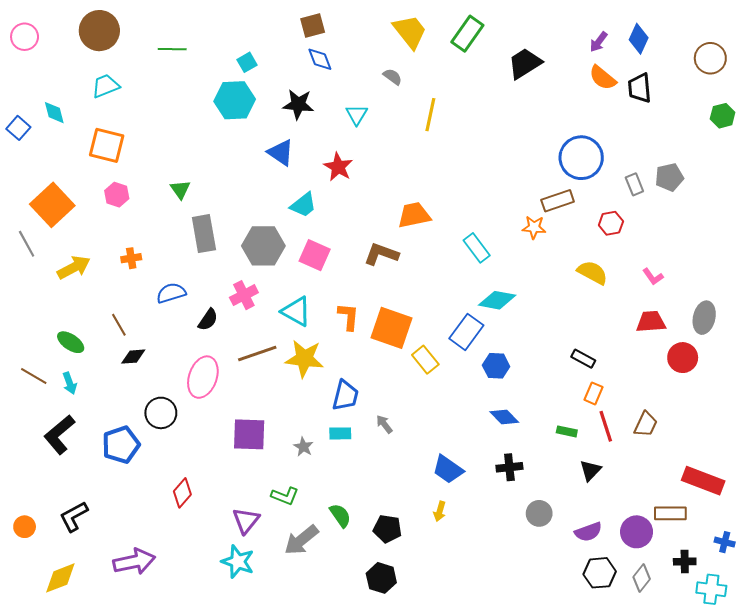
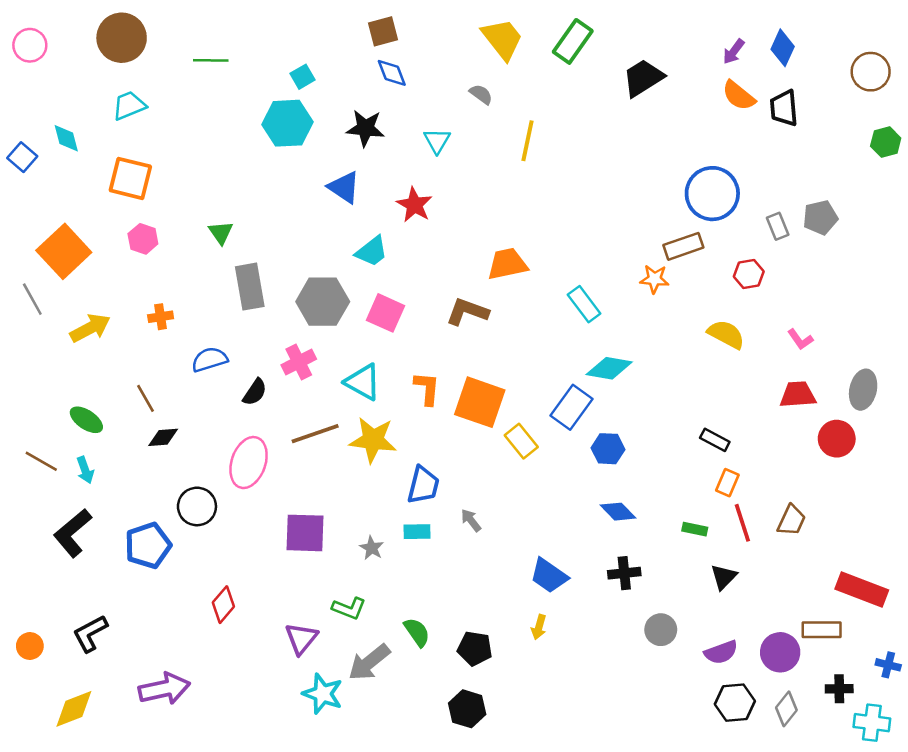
cyan star: (238, 562) -> (323, 694), moved

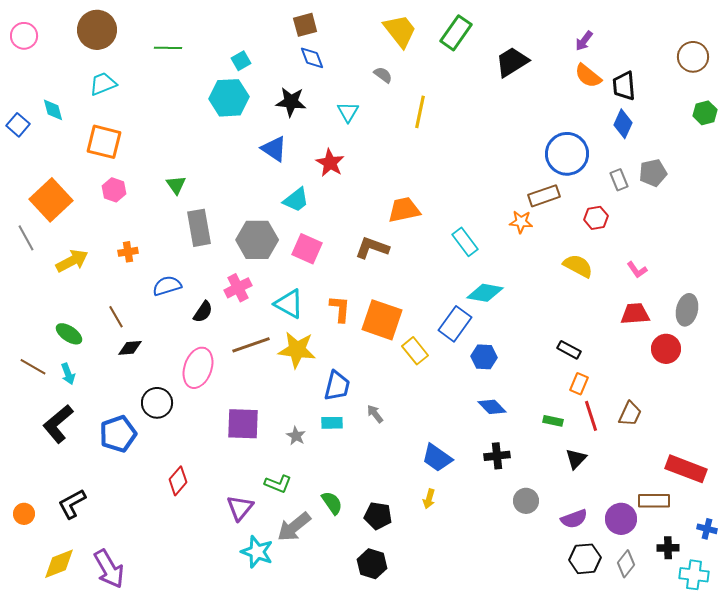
blue diamond: (783, 48) -> (623, 124), moved
purple arrow: (164, 689) -> (109, 569), moved, turned 72

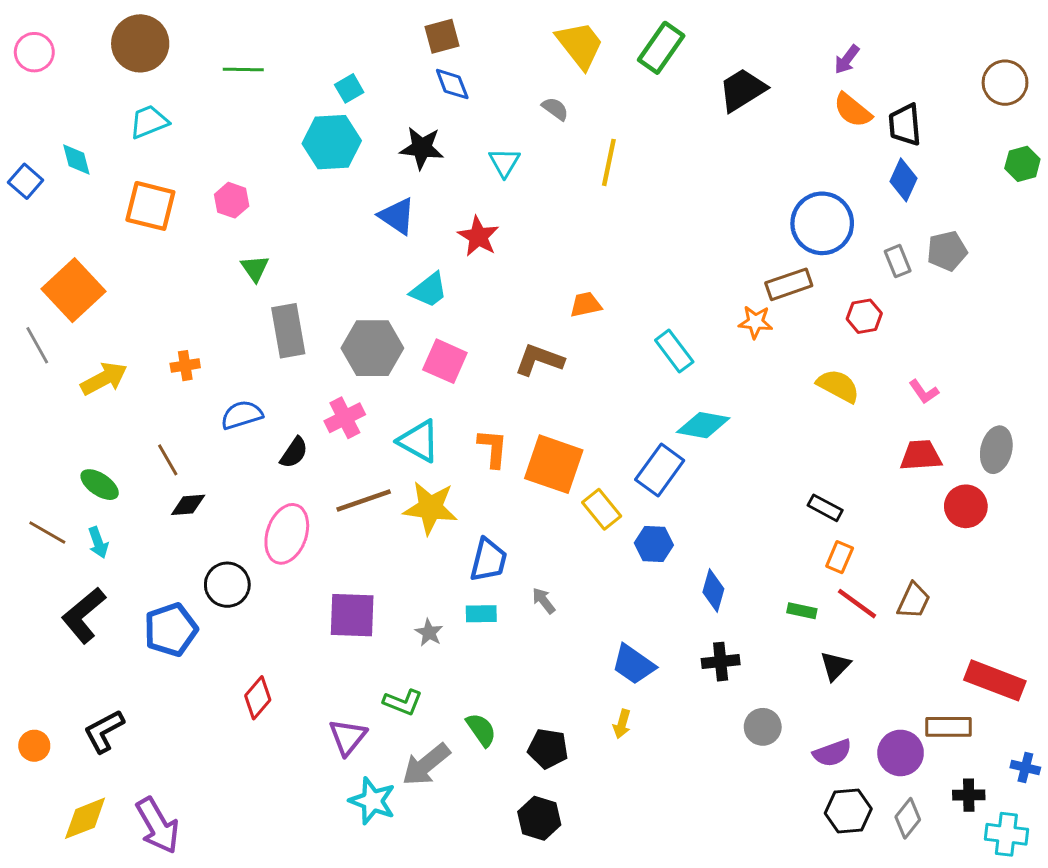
pink hexagon: (114, 190) -> (232, 200), moved
orange trapezoid: (404, 210) -> (586, 305), size x0.7
blue hexagon: (484, 357) -> (654, 544), moved
blue diamond: (492, 407) -> (713, 590), turned 60
red line: (591, 416) -> (857, 604), turned -36

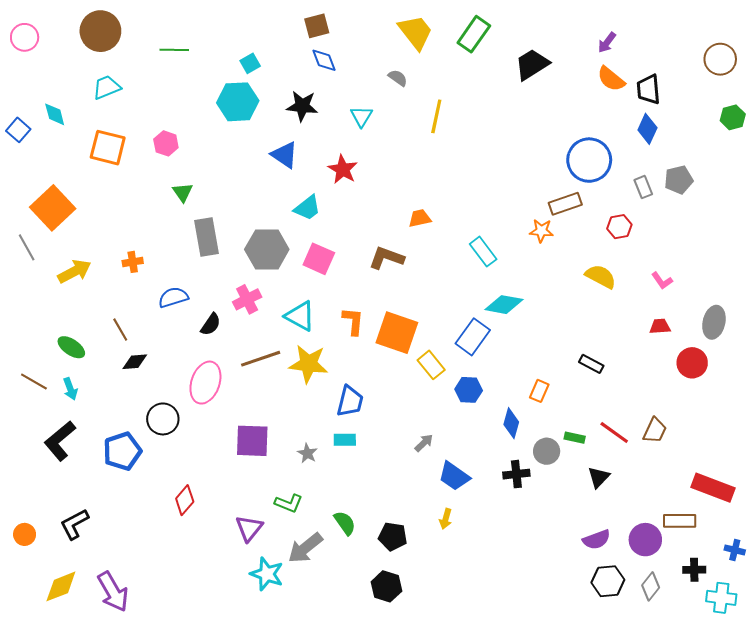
red trapezoid: (921, 456) -> (660, 326), size x0.7
orange rectangle: (840, 557) -> (539, 391), moved
gray arrow: (544, 601) -> (424, 443), moved, turned 84
gray circle: (763, 727) -> (547, 451), moved

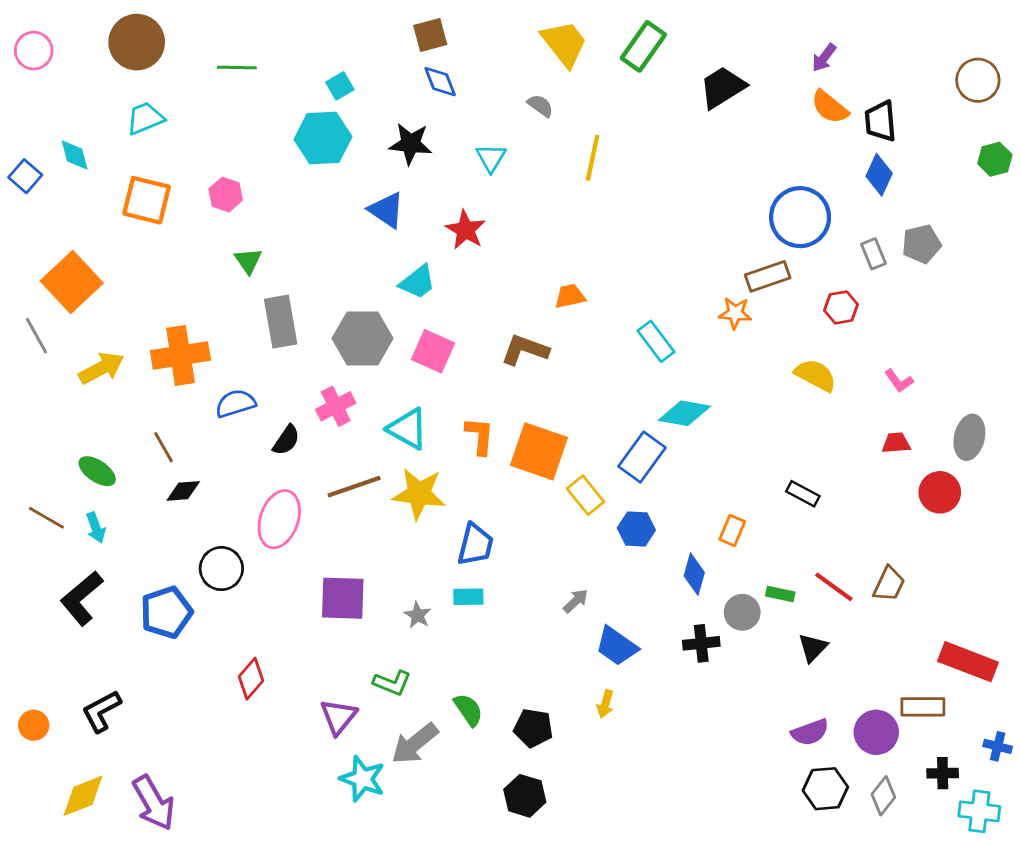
orange cross: (133, 262) -> (180, 355), size x2.0

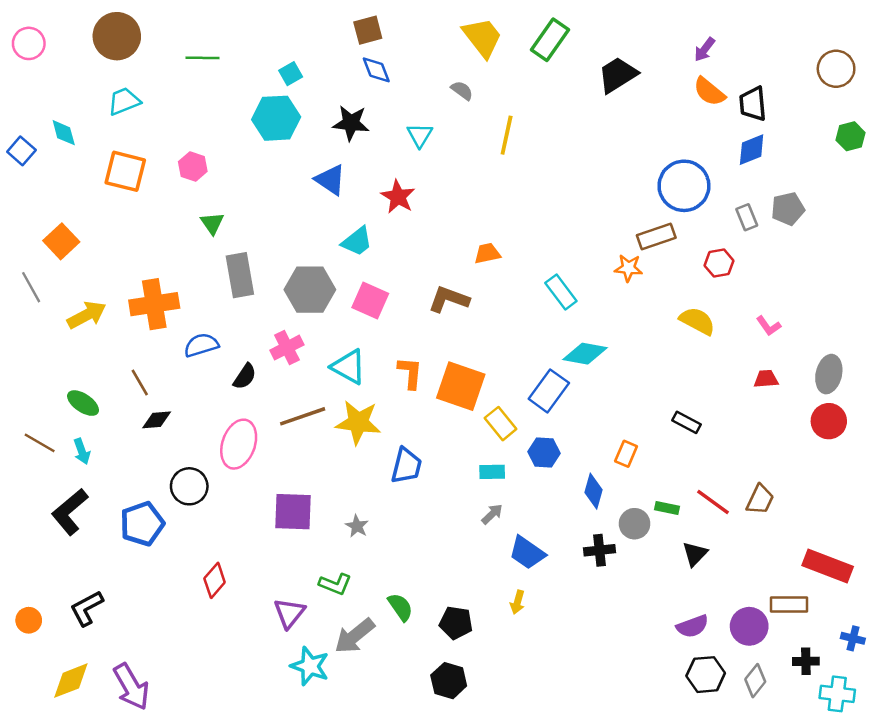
blue diamond: (879, 175) -> (752, 150), turned 44
orange square: (72, 282) -> (61, 241), size x0.7
red circle: (940, 492) -> (829, 421), moved
cyan rectangle: (468, 597) -> (492, 472), moved

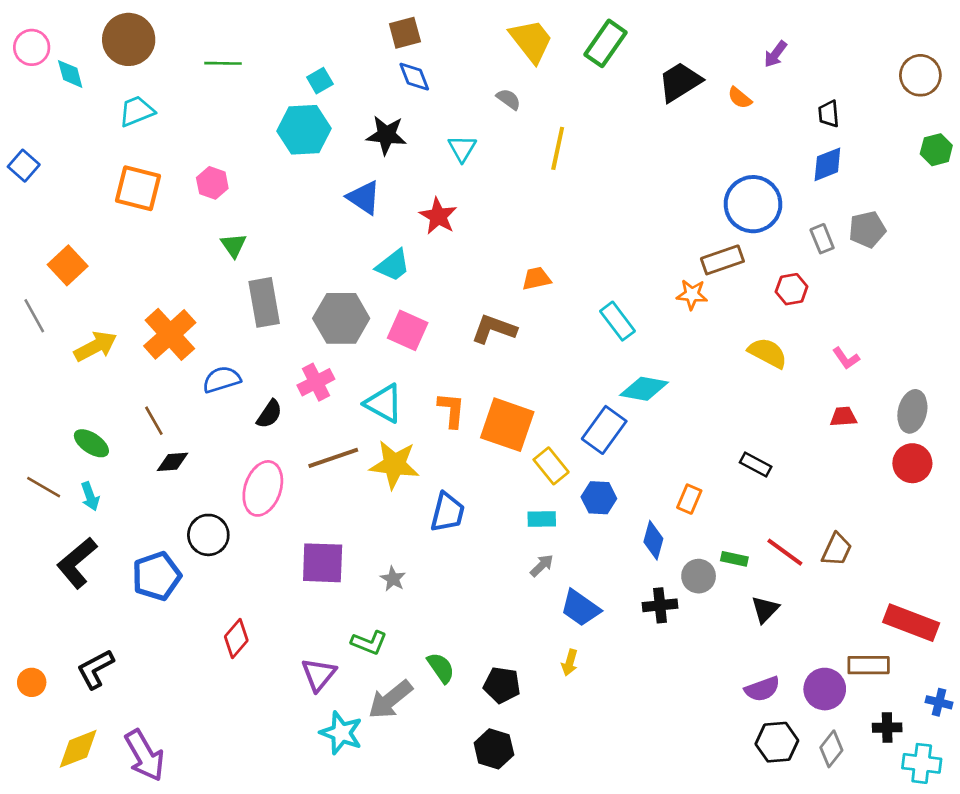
orange semicircle: (709, 92) -> (740, 98), moved, size x0.7
black trapezoid: (753, 104) -> (829, 114), size x0.7
cyan diamond: (64, 133) -> (70, 74), moved
orange cross: (154, 304) -> (170, 334), turned -33

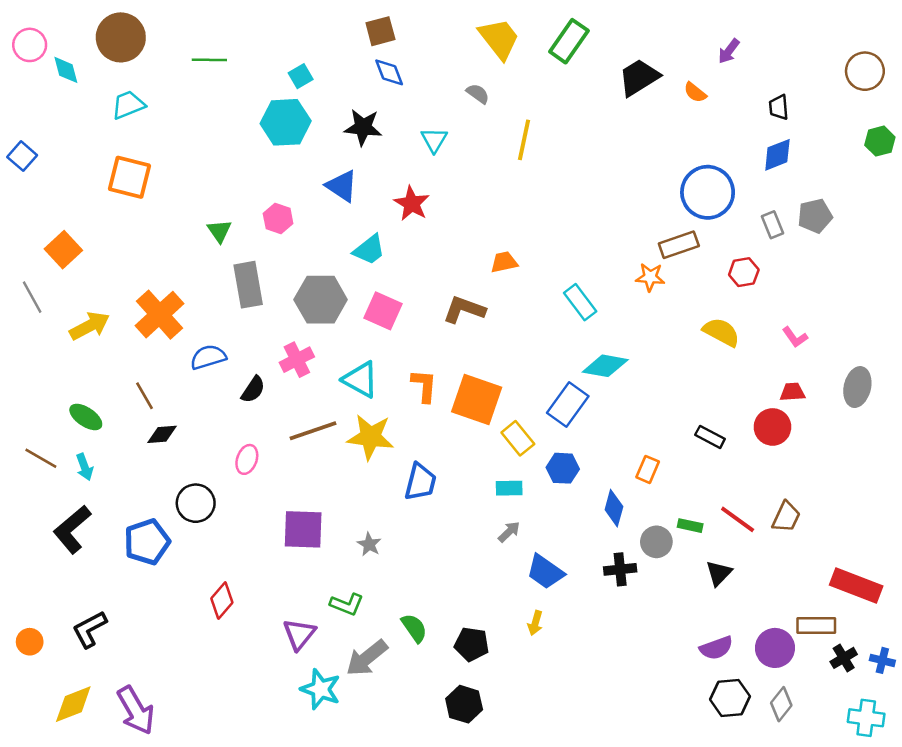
pink hexagon: (212, 183) -> (278, 218), moved
red circle: (912, 463) -> (772, 427), moved
pink ellipse: (263, 488) -> (247, 459), size x0.6
black cross: (887, 728) -> (844, 658), moved, turned -30

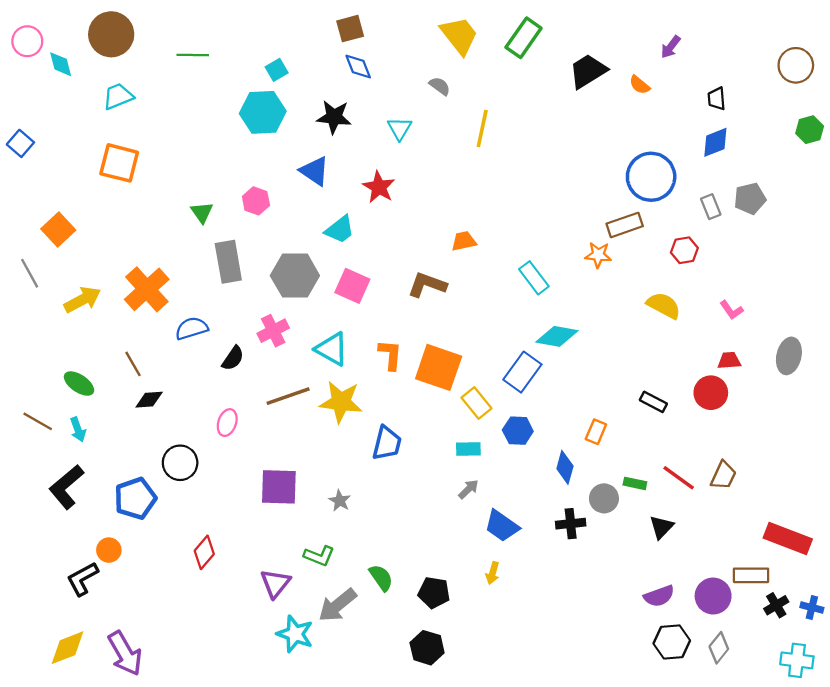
orange circle: (30, 642) -> (109, 550), moved

